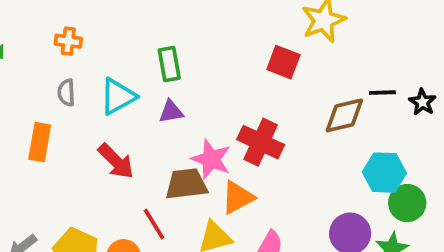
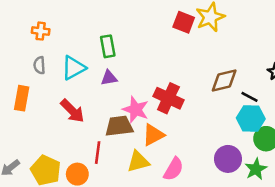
red square: (283, 62) -> (184, 22), moved
black line: (382, 93) -> (250, 97), moved, turned 30
red line: (154, 224) -> (98, 153), turned 40

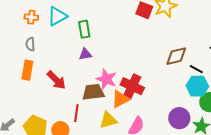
cyan triangle: (74, 68) -> (57, 16), moved
orange rectangle: (22, 98) -> (27, 70), moved
red cross: (168, 98) -> (132, 86), moved

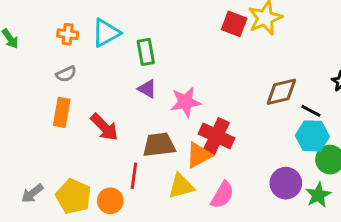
gray semicircle: (30, 44) -> (66, 74), turned -112
purple triangle: (85, 54) -> (147, 89), turned 40
pink star: (106, 79) -> (186, 102), moved, turned -30

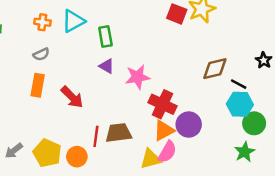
brown trapezoid: (159, 145) -> (119, 133), moved
orange triangle: (199, 155) -> (164, 130), moved
purple circle: (286, 183) -> (189, 125), moved
yellow triangle: (181, 186) -> (151, 159), moved

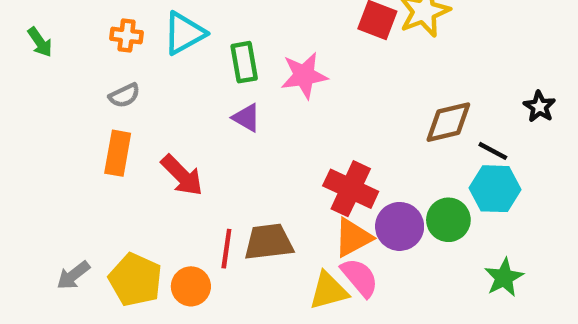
pink star: (138, 77) -> (304, 75), moved
green circle: (254, 123) -> (448, 220), moved
pink semicircle: (167, 152) -> (360, 278), turned -70

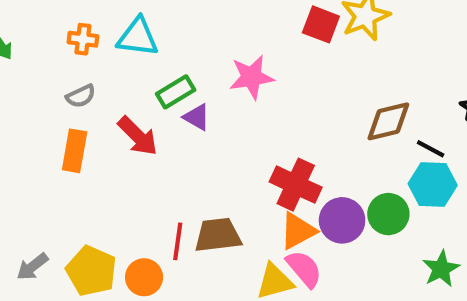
cyan triangle: (184, 33) -> (138, 37), turned 36
green rectangle: (244, 62) -> (176, 92), moved, turned 69
red arrow: (182, 175) -> (138, 136), moved

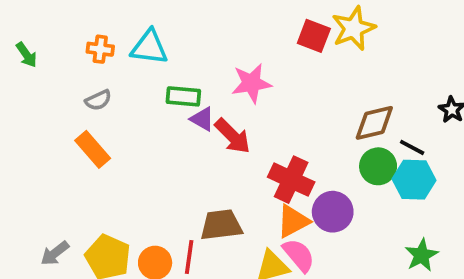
green rectangle: (176, 92) -> (183, 96), turned 36
red arrow: (138, 136) -> (233, 136), moved
orange rectangle: (75, 151) -> (93, 149), turned -51
green circle: (388, 214) -> (378, 166), moved
red line: (178, 241) -> (189, 257), moved

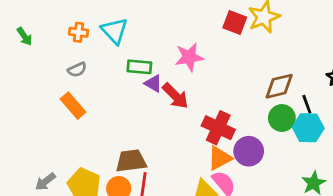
cyan triangle: (149, 47) -> (114, 31), turned 40
black line: (412, 147) -> (307, 104), turned 42
brown trapezoid: (221, 225) -> (131, 161), moved

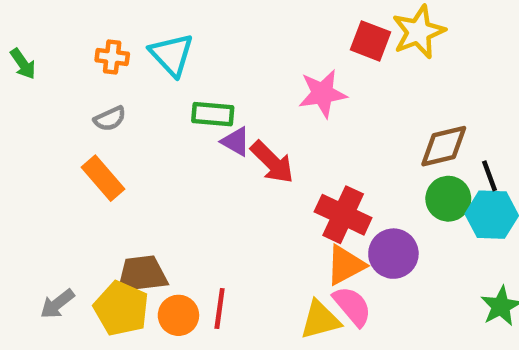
pink star: (189, 57) -> (323, 94), moved
brown trapezoid: (131, 161) -> (142, 274), moved

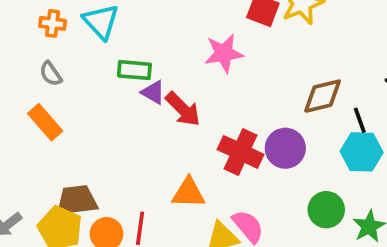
gray semicircle: (110, 119) -> (51, 74), turned 80
green circle: (448, 199) -> (326, 210), moved
purple circle: (393, 254) -> (285, 148), moved
orange triangle: (345, 265) -> (188, 193), moved, turned 30

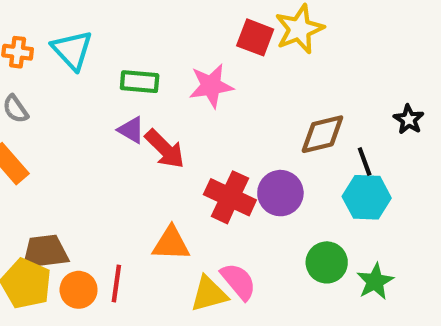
green rectangle: (134, 70) -> (140, 82), moved

